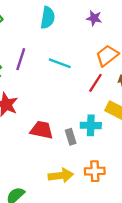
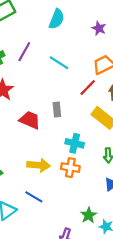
cyan cross: (91, 125) -> (75, 143), moved
gray rectangle: (71, 137) -> (57, 110), moved

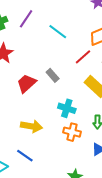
gray rectangle: (57, 110) -> (53, 75), turned -40
red trapezoid: (30, 120) -> (26, 83), turned -70
orange cross: (70, 168) -> (72, 132), moved

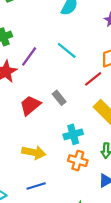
purple line: (26, 19) -> (29, 56), moved
cyan cross: (67, 108) -> (73, 134), turned -36
blue line: (25, 156) -> (36, 186), moved, turned -54

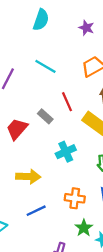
red line: (93, 79) -> (67, 102), moved, turned -66
orange cross: (78, 161) -> (75, 198), moved

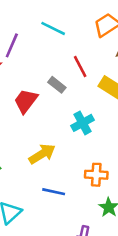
yellow arrow: (28, 177) -> (42, 154), turned -30
blue line: (36, 211) -> (54, 192), turned 42

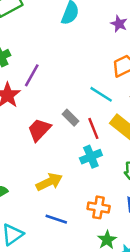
cyan line: (53, 28) -> (101, 94), moved
red line: (80, 67) -> (93, 128), moved

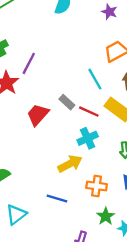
cyan line: (101, 94) -> (95, 79), turned 30
red line: (93, 128) -> (89, 112), turned -42
yellow arrow: (49, 182) -> (70, 164), moved

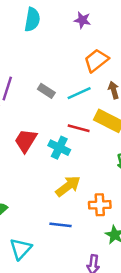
cyan line: (95, 79) -> (79, 93), turned -75
gray rectangle: (67, 102) -> (46, 91), moved
cyan cross: (88, 138) -> (59, 148), moved, turned -30

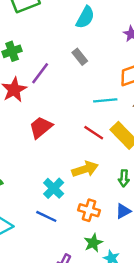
gray rectangle: (46, 91) -> (80, 57), moved
cyan cross: (59, 148) -> (54, 188), moved
yellow arrow: (68, 186) -> (85, 169), moved

